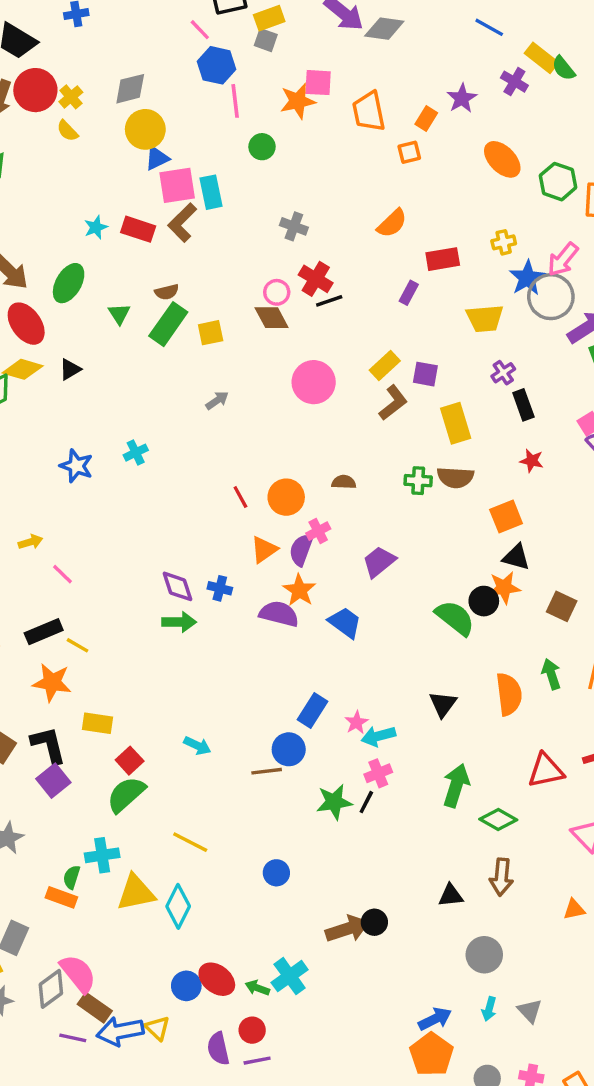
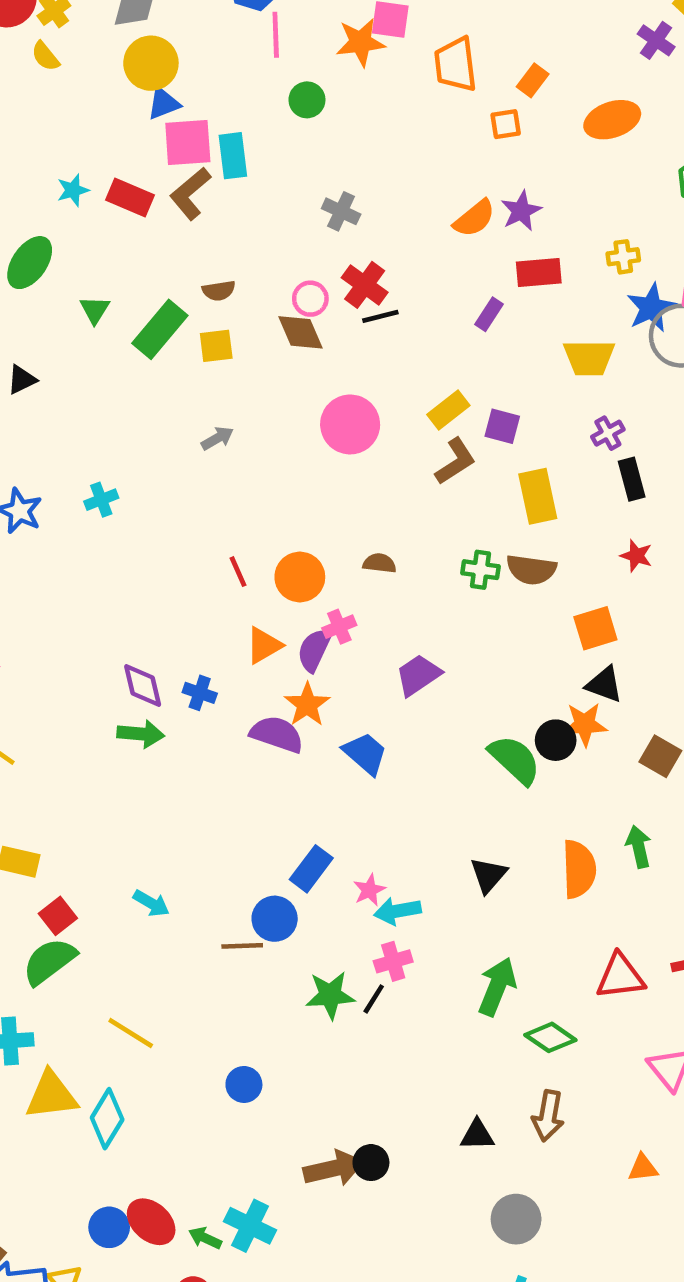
purple star: (462, 98) -> (521, 211), moved
orange ellipse: (502, 159) -> (612, 120), moved, turned -69
brown semicircle: (167, 292) -> (219, 291), moved
cyan cross: (290, 976) -> (250, 1226), turned -33

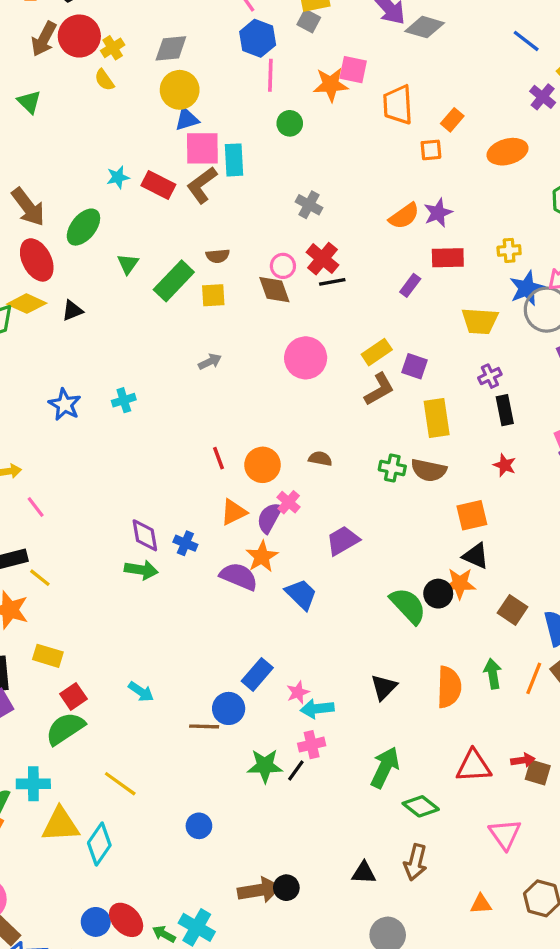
pink cross: (339, 627) -> (289, 502), turned -30

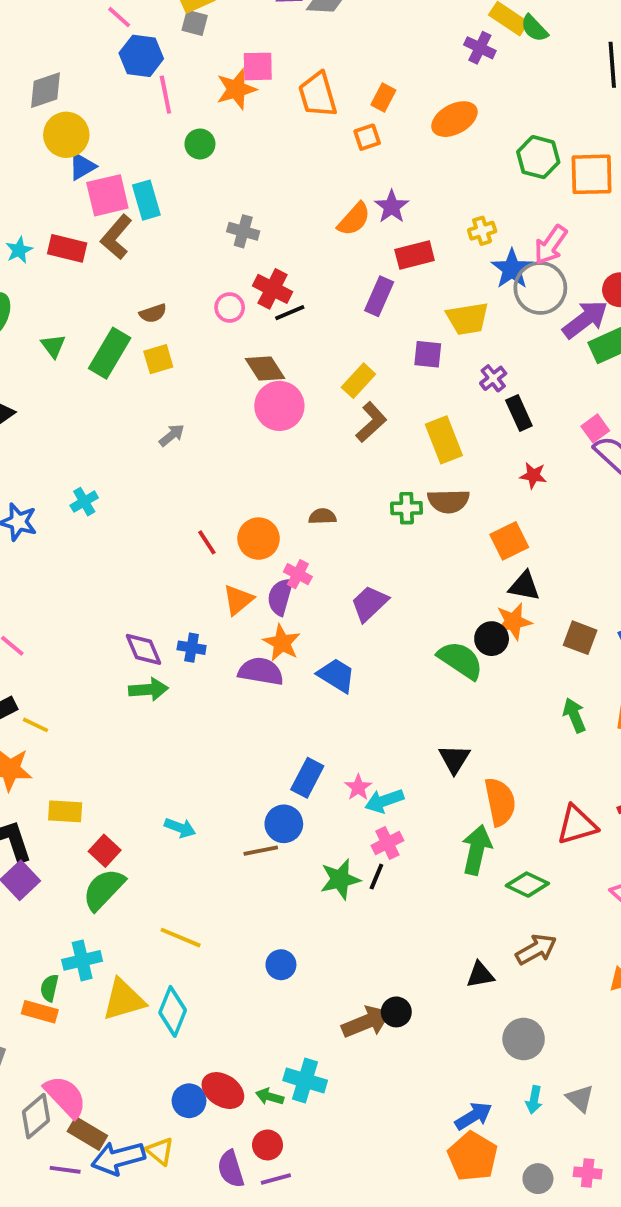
purple rectangle: (410, 285) -> (379, 296), size x1.4
brown diamond: (274, 290) -> (265, 368), moved
purple square: (415, 366) -> (428, 354), moved
orange semicircle: (449, 687) -> (500, 802), moved
brown arrow: (415, 862) -> (536, 949), turned -120

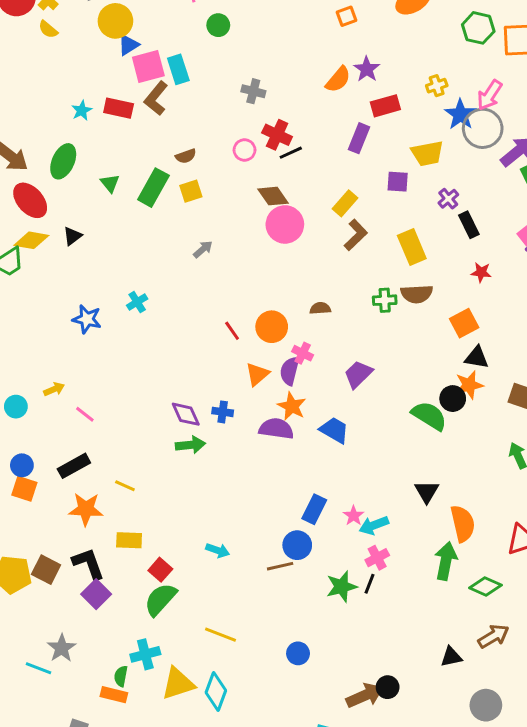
yellow line: (35, 725) -> (125, 486), moved

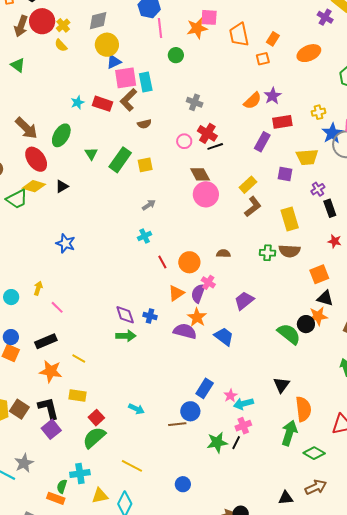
brown semicircle: (186, 156) -> (144, 124), moved
cyan cross: (137, 302) -> (145, 236), moved
yellow arrow: (54, 389) -> (38, 288), turned -56
yellow triangle: (178, 684) -> (100, 496), size x0.7

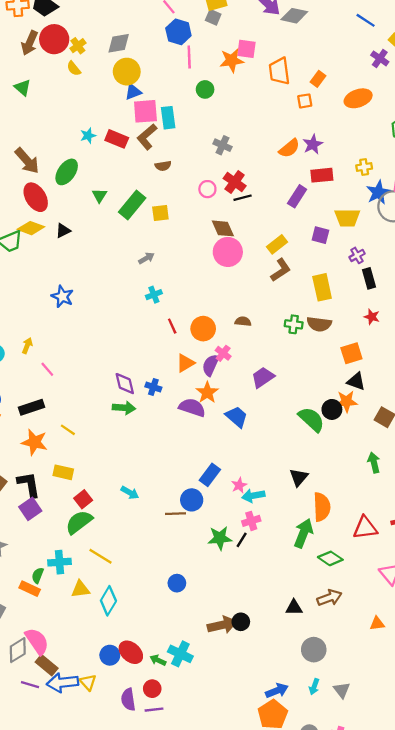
gray arrow: (149, 205) -> (146, 258), moved
yellow line: (132, 466) -> (100, 556), moved

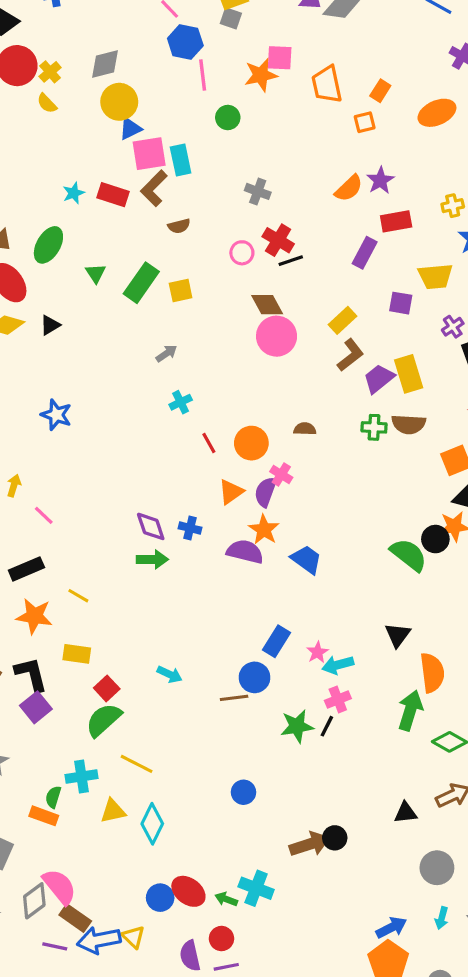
purple trapezoid: (263, 377) -> (379, 379), moved

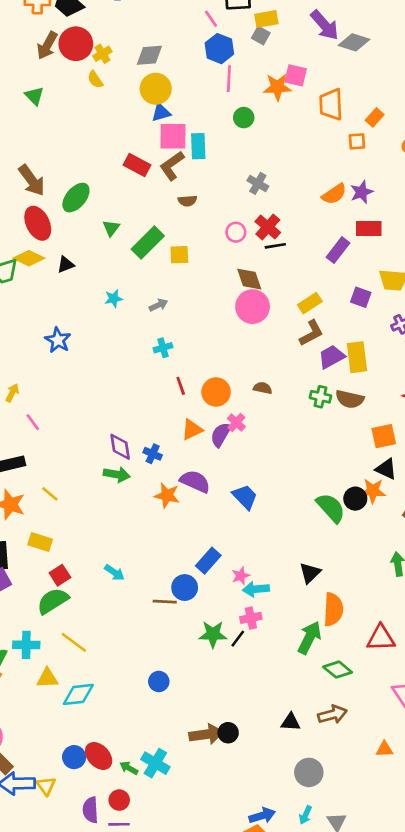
cyan star: (74, 193) -> (114, 299), moved
orange star: (264, 530) -> (167, 495), moved, turned -30
cyan diamond: (152, 824) -> (78, 694), turned 48

